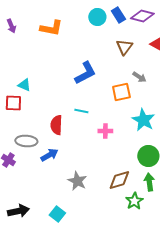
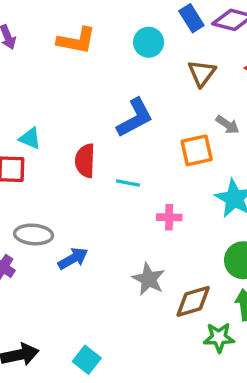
cyan circle: (97, 17) -> (149, 42), moved
red semicircle: (56, 125) -> (85, 161), moved
gray star: (77, 181) -> (149, 279), moved
green star: (134, 201) -> (219, 337), turned 30

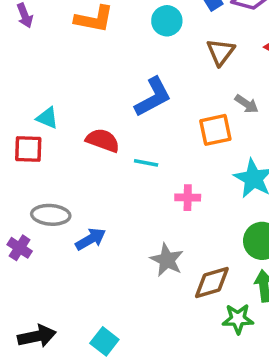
red semicircle: (85, 161) -> (103, 140), turned 108

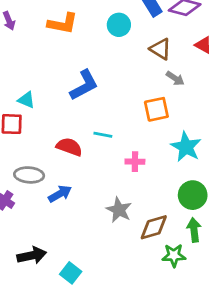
brown triangle: (221, 52) -> (160, 49), turned -35
blue L-shape: (153, 97) -> (84, 85), moved
gray arrow: (247, 104) -> (175, 78), moved
red semicircle: (103, 140) -> (69, 147), moved
black arrow: (37, 336) -> (32, 255), moved

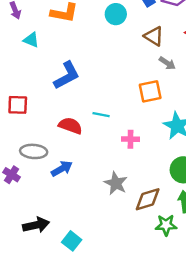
blue L-shape: (84, 85) -> (67, 75), moved
cyan triangle: (26, 100) -> (31, 40), moved

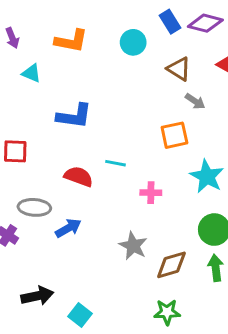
blue L-shape: (67, 75) -> (74, 116), turned 36
green star: (166, 225) -> (167, 312), moved

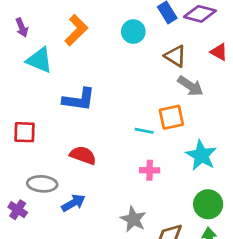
orange L-shape: (71, 41) -> (76, 30), turned -56
cyan triangle: (31, 73) -> (39, 60), size x1.5
gray arrow: (195, 101) -> (190, 86), size x1.4
cyan line: (115, 163) -> (144, 131), moved

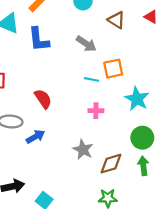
gray arrow: (190, 86) -> (86, 44), moved
blue L-shape: (79, 100) -> (39, 39), moved, turned 76
red semicircle: (83, 155) -> (43, 99), turned 36

